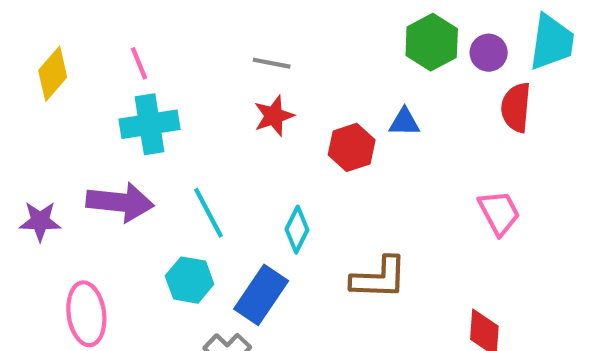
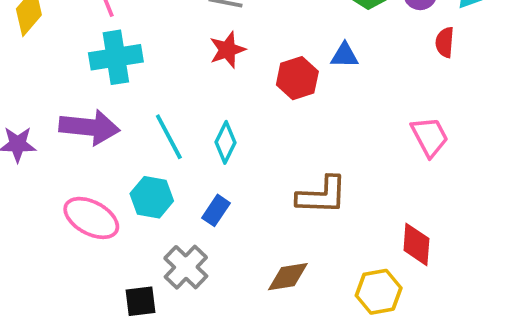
red semicircle: (516, 107) -> (445, 42), size x0.7
cyan diamond: (297, 230) -> (225, 142), moved
blue rectangle: (261, 295) -> (216, 210), size x0.6
pink ellipse: (86, 314) -> (91, 218), moved, turned -54

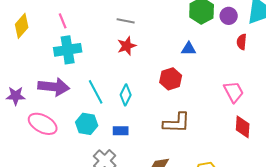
red hexagon: (297, 78) -> (171, 79), moved
blue rectangle: (216, 210) -> (121, 131), turned 56
pink ellipse: (91, 218) -> (43, 124), moved
red diamond: (416, 244) -> (243, 127), moved

